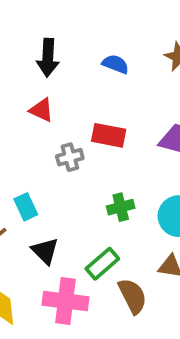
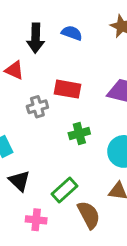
black arrow: (48, 58) -> (36, 38), moved
green cross: (121, 207) -> (79, 133), moved
pink cross: (65, 301) -> (36, 220), size x0.6

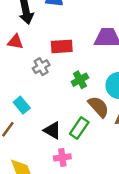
black triangle: (19, 181) -> (52, 130), moved
brown semicircle: (89, 215) -> (98, 107), moved

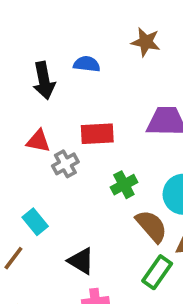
red triangle: (15, 42) -> (38, 141), moved
green rectangle: (79, 128) -> (157, 272), moved

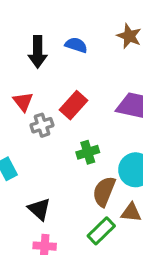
red rectangle: (97, 134) -> (74, 105), turned -56
red triangle: (38, 141) -> (23, 102), turned 30
brown semicircle: (151, 226) -> (104, 191), turned -128

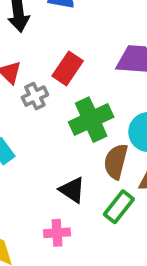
green cross: (88, 152) -> (91, 120), size x1.6
black triangle: (39, 209) -> (72, 190), moved

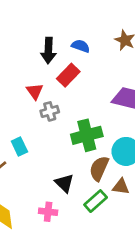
red rectangle: (68, 68) -> (68, 75), moved

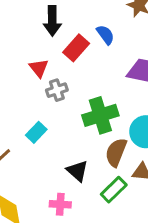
blue semicircle: (81, 46) -> (105, 35), moved, turned 36
cyan rectangle: (19, 147) -> (36, 132), moved, turned 72

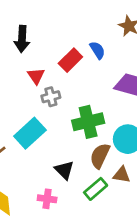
black arrow: (52, 21) -> (22, 39), moved
cyan rectangle: (36, 132) -> (30, 133), size x1.6

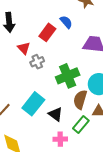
cyan rectangle: (30, 133) -> (33, 104), moved
pink cross: (47, 199) -> (60, 139), moved

